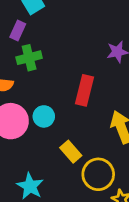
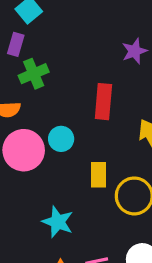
yellow rectangle: (71, 152) -> (98, 175), turned 50

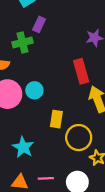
purple rectangle: (16, 44) -> (39, 24), moved
red rectangle: (103, 102) -> (81, 71), moved, turned -30

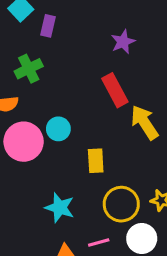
purple rectangle: (39, 24) -> (48, 26), moved
yellow circle: (79, 138) -> (121, 204), moved

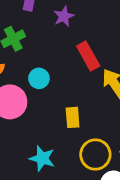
purple star: (123, 42) -> (64, 16), moved
cyan circle: (58, 129) -> (39, 78), moved

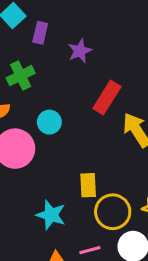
red rectangle: (88, 56) -> (107, 97), turned 60
yellow rectangle: (73, 117) -> (88, 185), moved

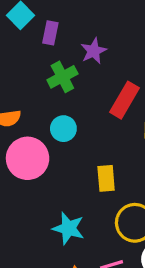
green cross: (21, 76) -> (62, 77), moved
yellow rectangle: (88, 185) -> (106, 178), moved

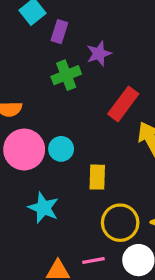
cyan circle: (63, 129) -> (61, 149), moved
cyan star: (68, 228) -> (43, 208), moved

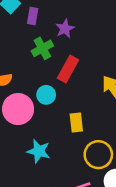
red rectangle: (123, 104) -> (68, 69), moved
cyan circle: (61, 149) -> (46, 95), moved

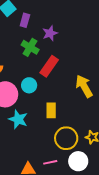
green cross: (42, 48) -> (30, 47), turned -36
cyan star: (39, 151) -> (18, 119), moved

